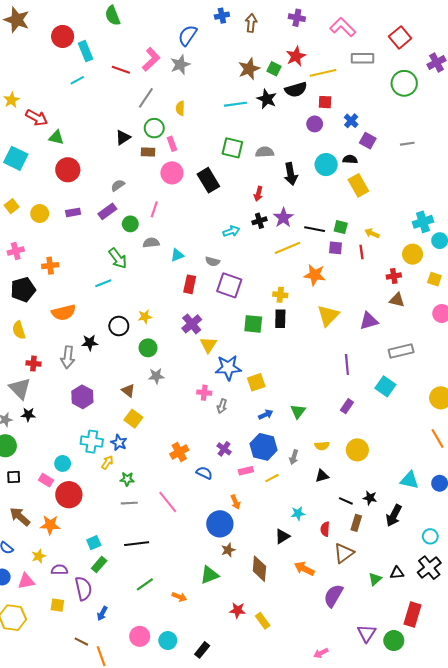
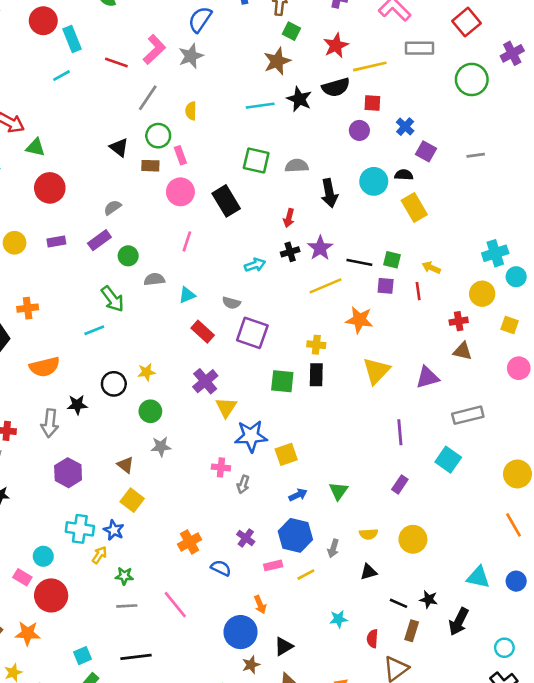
green square: (274, 69) -> (291, 31), moved
black triangle: (123, 137) -> (119, 147), turned -49
pink line: (154, 209) -> (187, 241), moved
red rectangle: (190, 284) -> (203, 332), turned -60
black triangle: (282, 536) -> (284, 646), moved

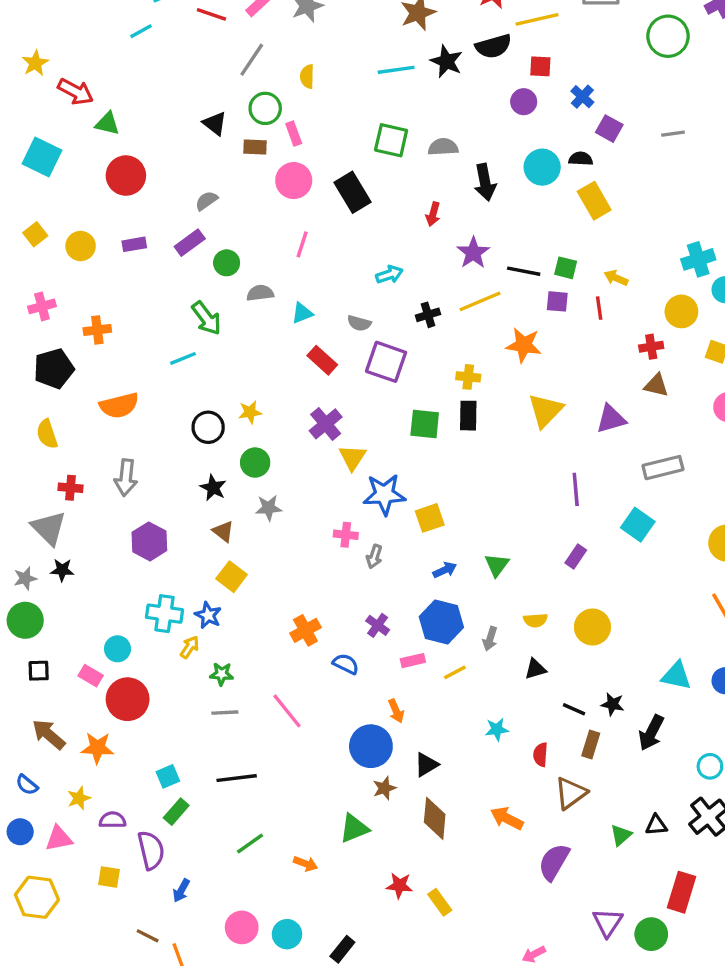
black cross: (290, 252) -> (428, 315), moved
black star: (77, 405) -> (213, 488), moved, turned 30

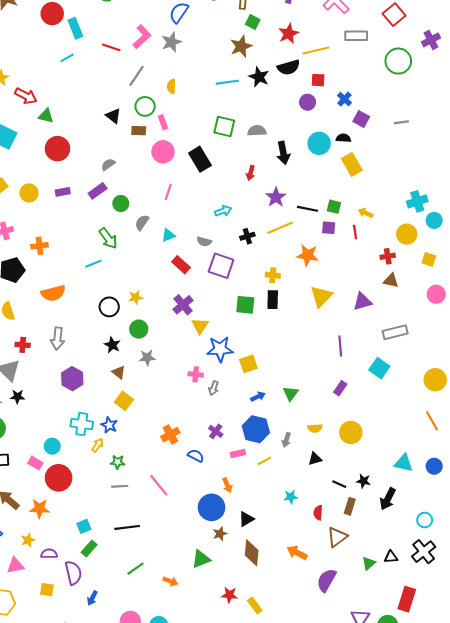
gray semicircle: (260, 293) -> (142, 222), turned -49

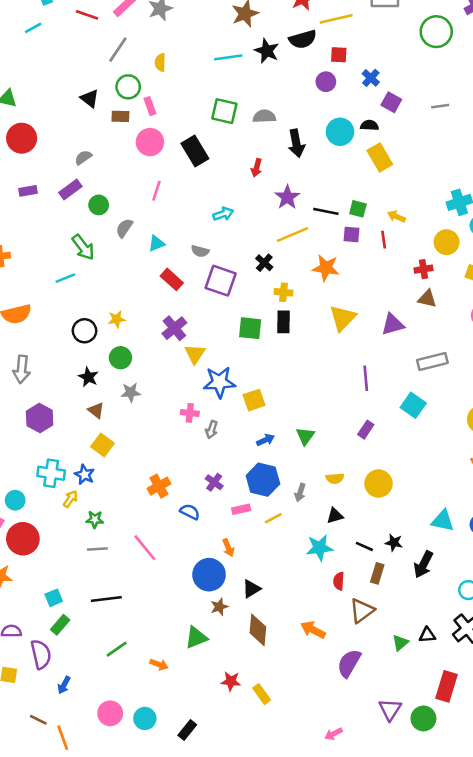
black cross: (247, 236) -> (264, 263), moved, turned -32
cyan star: (291, 497) -> (319, 548), moved, size x1.5

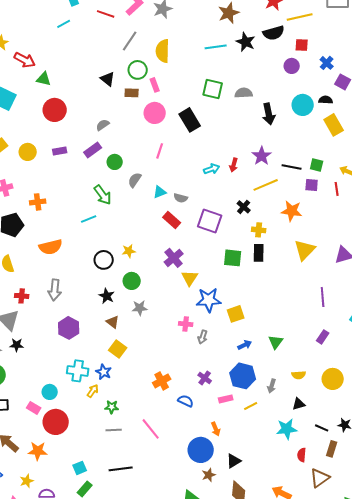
yellow semicircle: (160, 62) -> (163, 51), size x1.6
red arrow: (257, 168) -> (234, 165), moved
gray semicircle: (200, 251) -> (181, 198), moved

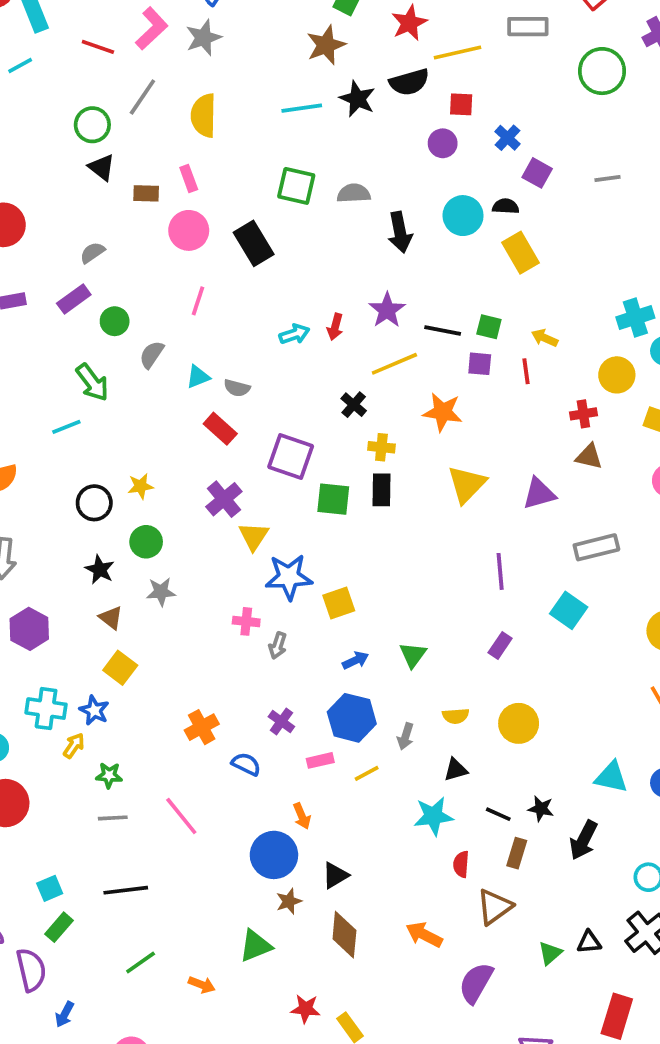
green circle: (138, 70) -> (92, 125), moved
purple square: (210, 221) -> (291, 457), moved

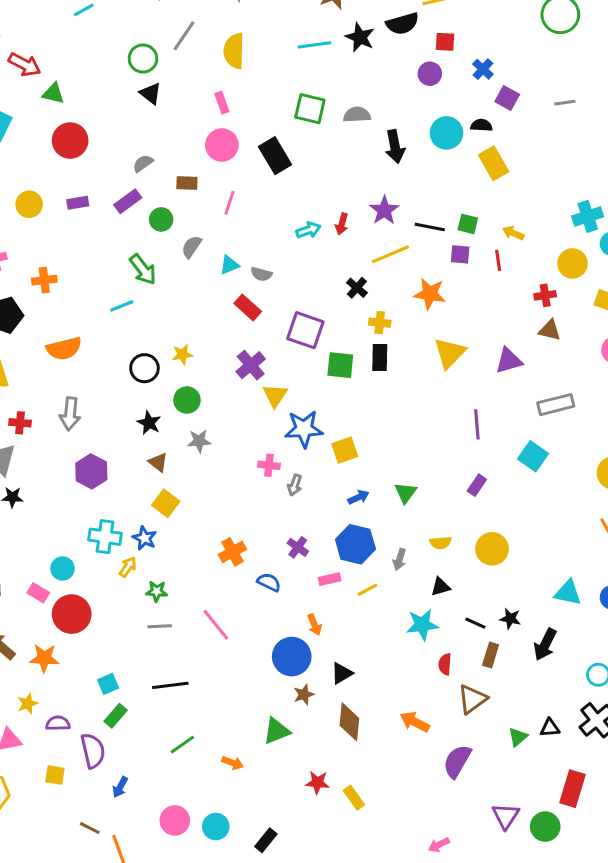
brown rectangle: (146, 193) -> (187, 183), moved

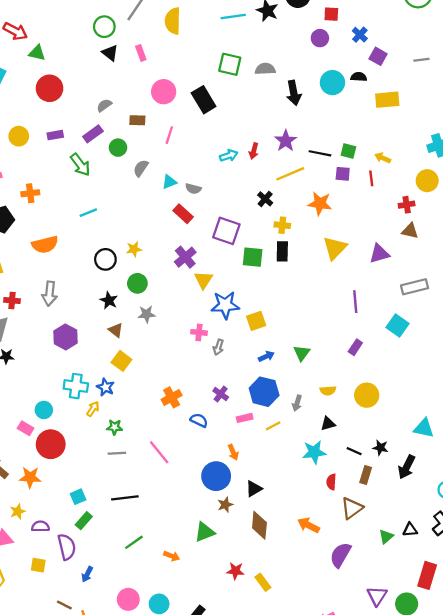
pink rectangle: (222, 103) -> (141, 53), moved
yellow rectangle: (494, 163) -> (387, 100), moved, turned -65
green arrow: (143, 270) -> (80, 165), moved

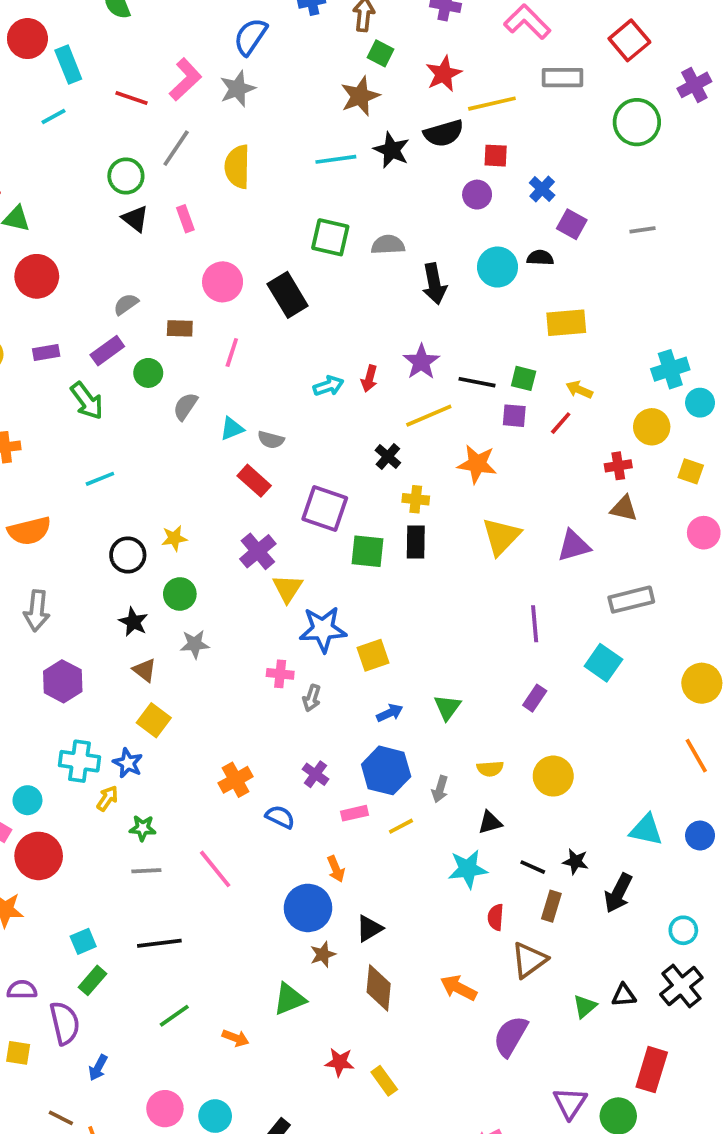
yellow rectangle: (387, 100) -> (566, 323), moved
red line: (371, 178) -> (561, 423), turned 49

